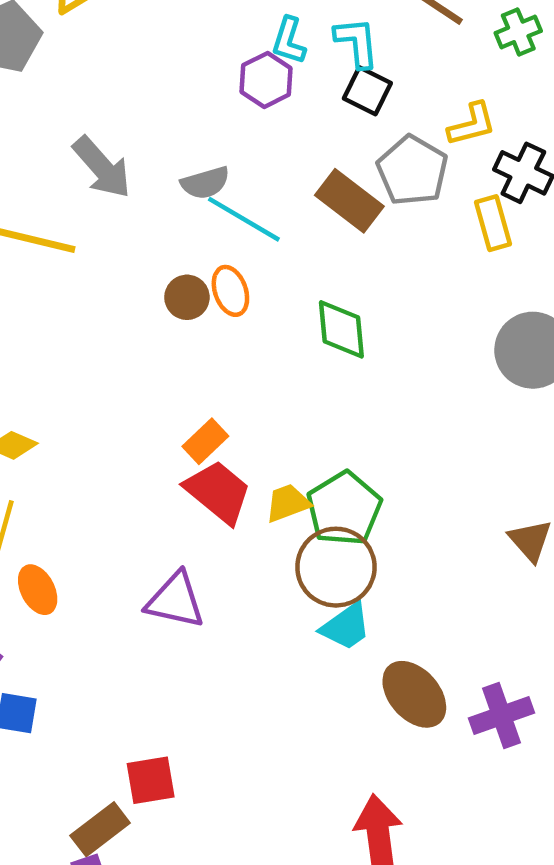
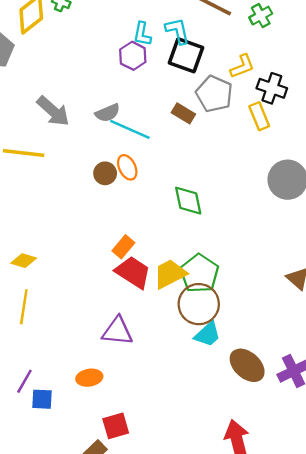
black square: (367, 91) -> (186, 55), size x1.4
brown rectangle: (349, 201) -> (183, 113), size x0.7
green diamond: (341, 329) -> (188, 201), moved
yellow trapezoid: (288, 503) -> (170, 274), size x1.4
orange ellipse: (38, 590) -> (89, 378), moved, turned -65

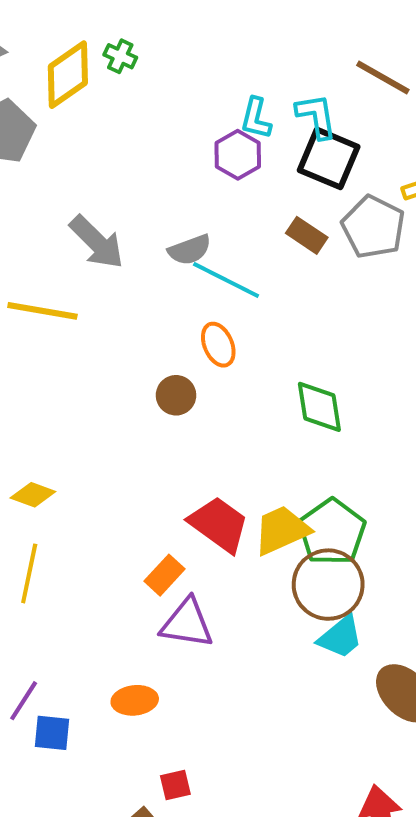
brown rectangle: (183, 113) -> (307, 235), moved
brown circle: (105, 173) -> (176, 395), moved
orange rectangle: (123, 247) -> (165, 575), moved
red square: (116, 426) -> (175, 785), size x0.7

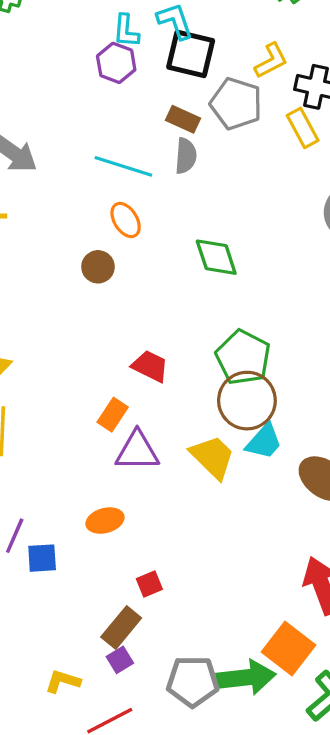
gray semicircle: (190, 250) -> (186, 156), moved, turned -56
red trapezoid: (219, 524) -> (150, 366), size x0.7
yellow trapezoid: (281, 530) -> (213, 457), moved, turned 78

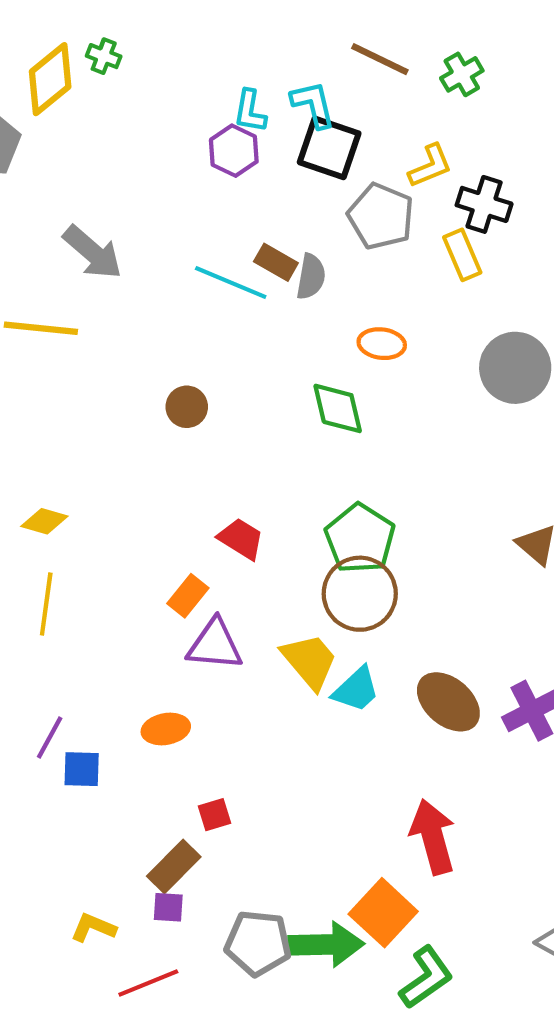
brown rectangle: (183, 119) -> (276, 262), moved
orange ellipse: (126, 220) -> (382, 344), moved, turned -56
cyan trapezoid: (264, 442) -> (356, 690), moved
purple square: (120, 660) -> (168, 907), turned 30

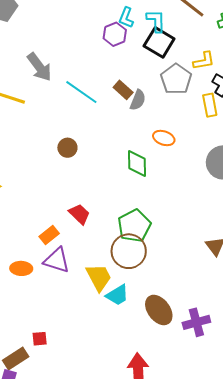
cyan line: (231, 283) -> (81, 92), moved
orange ellipse: (166, 729) -> (21, 268), moved

